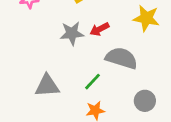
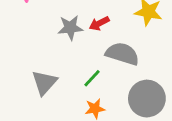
gray triangle: (47, 86) -> (44, 83), turned -44
gray circle: (145, 101) -> (147, 99), size x1.6

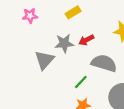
gray triangle: (44, 83) -> (44, 60), moved

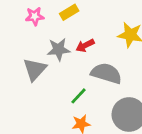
pink star: (30, 16) -> (35, 16), moved

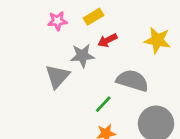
red arrow: (85, 45) -> (107, 40), moved

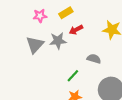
gray triangle: (57, 76) -> (35, 45), moved
gray semicircle: (132, 81) -> (94, 59), size x0.6

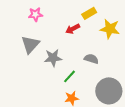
yellow rectangle: (66, 13) -> (89, 13), moved
gray star: (58, 41) -> (53, 58), moved

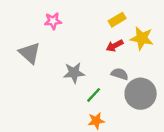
red arrow: (73, 29) -> (115, 46), moved
gray triangle: (30, 44) -> (30, 53), moved, turned -30
gray circle: (109, 91) -> (141, 94), moved

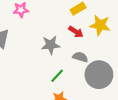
red arrow: (115, 46) -> (76, 32), turned -120
gray star: (74, 73) -> (51, 45), moved

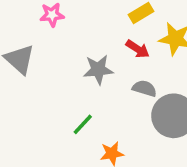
green line: (57, 76) -> (83, 124), moved

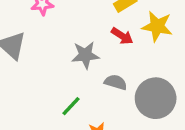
gray semicircle: (144, 88) -> (116, 82), moved

